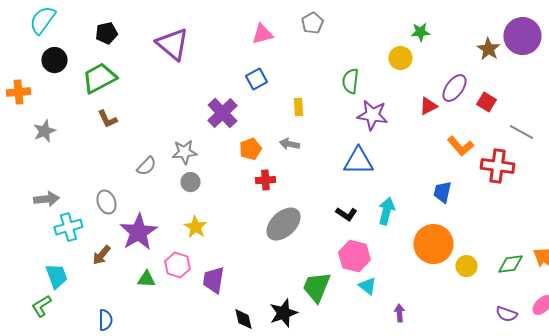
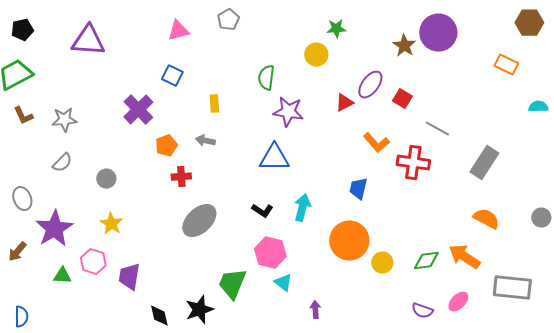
purple triangle: (172, 44) -> (88, 41), turned -36
blue square: (256, 79) -> (172, 76), turned -35
gray star: (184, 152) -> (64, 120), moved

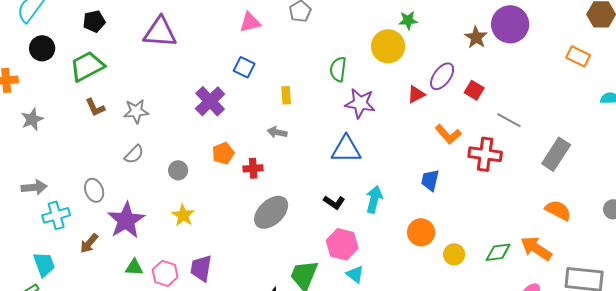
yellow circle: (316, 55) -> (388, 46), size x1.4
orange pentagon: (166, 146) -> (223, 153), moved
orange circle: (349, 241) -> (421, 232), size x0.7
pink hexagon: (93, 262) -> (165, 273), moved

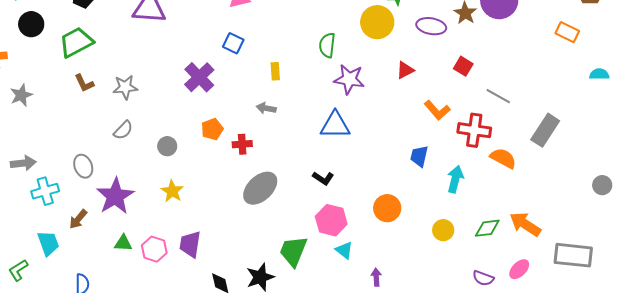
purple ellipse: (442, 76) -> (431, 26), moved, turned 64
cyan arrow: (374, 199) -> (455, 179), moved
orange semicircle: (558, 210) -> (503, 158), moved
orange circle: (421, 232) -> (387, 208), moved
cyan trapezoid: (44, 264) -> (48, 243), moved

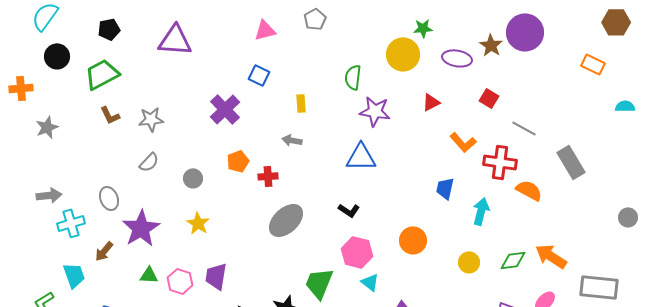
gray rectangle: (545, 130) -> (571, 162), turned -64

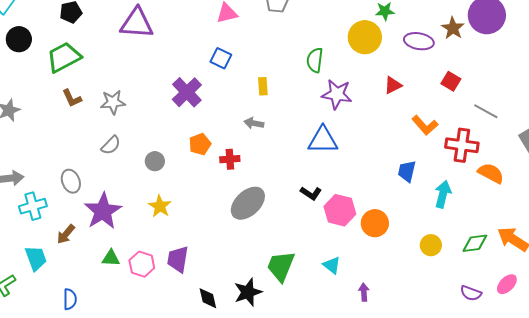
pink hexagon: (357, 252) -> (340, 210), moved

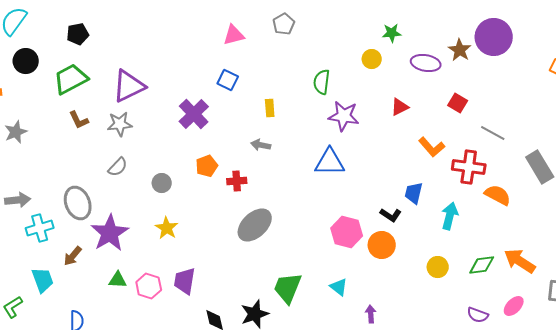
purple triangle: (137, 23) -> (129, 86), moved, turned -30
yellow circle: (365, 37) -> (372, 59), size x0.6
gray ellipse: (71, 181) -> (78, 203), size x1.4
black L-shape: (311, 193) -> (391, 215), moved

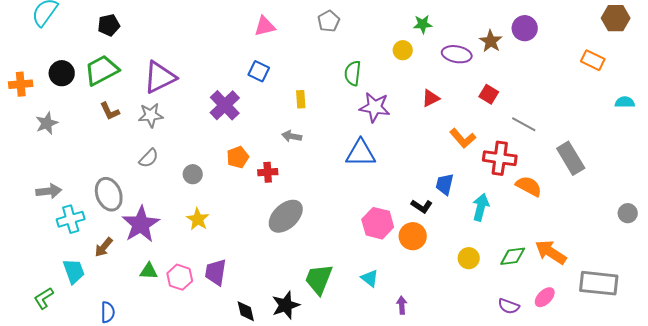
gray pentagon: (284, 24) -> (329, 21), moved
purple circle: (494, 37) -> (525, 28), size x0.7
black circle: (26, 61) -> (62, 73), moved

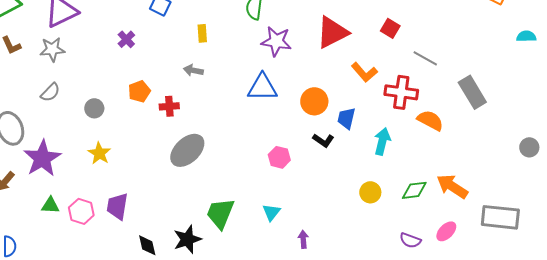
red triangle: (431, 98) -> (332, 32), size x1.8
purple cross: (225, 105) -> (126, 39), size x0.6
pink hexagon: (378, 223) -> (279, 157), size x0.7
orange circle: (413, 236) -> (314, 101), moved
cyan triangle: (370, 278) -> (271, 212), turned 30

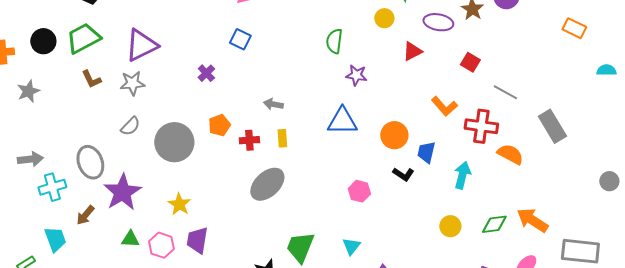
red triangle: (332, 32) -> (412, 51), moved, size x0.6
yellow rectangle: (202, 33) -> (282, 138), moved
purple star: (276, 41) -> (356, 75), size x0.7
gray circle: (94, 108) -> (174, 142), size x2.0
yellow star: (99, 153) -> (179, 204), moved

